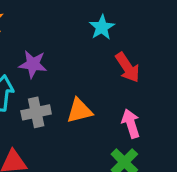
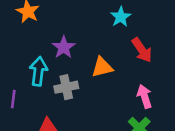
purple star: (33, 64) -> (64, 47), turned 30
orange triangle: (79, 111) -> (102, 67), moved

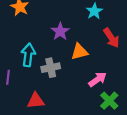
purple star: (64, 47) -> (60, 31), moved
pink arrow: (145, 96) -> (98, 79), moved, turned 72

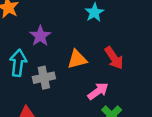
purple star: (60, 31) -> (40, 36), moved
red arrow: (111, 38) -> (114, 58), moved

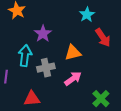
red arrow: (114, 58) -> (103, 38), moved
pink arrow: (98, 91) -> (73, 79), moved

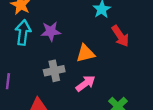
purple star: (43, 34) -> (51, 31), turned 30
cyan arrow: (25, 56) -> (23, 33), moved

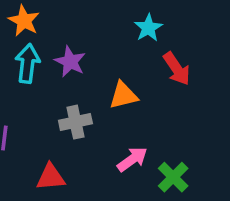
purple star: (51, 31) -> (70, 62), turned 30
pink arrow: (86, 84) -> (132, 159), moved

